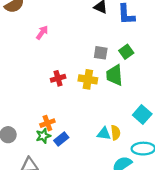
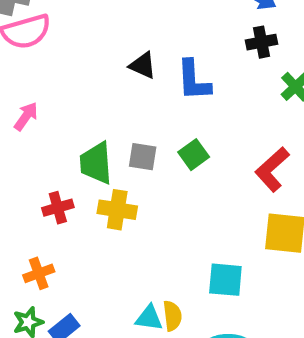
green trapezoid: (114, 75) -> (96, 163), moved
cyan square: (142, 115) -> (225, 280), turned -36
orange cross: (47, 123) -> (39, 273), moved

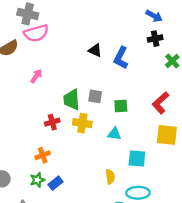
blue L-shape: (194, 80) -> (121, 58), turned 30
green square: (194, 155) -> (121, 106), moved, turned 32
cyan triangle: (149, 318) -> (114, 134), moved

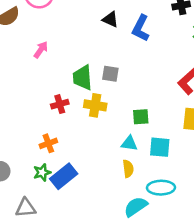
green square: (121, 106) -> (141, 117), moved
cyan triangle: (114, 134) -> (129, 143), moved
blue rectangle: (56, 183) -> (64, 176), size x1.5

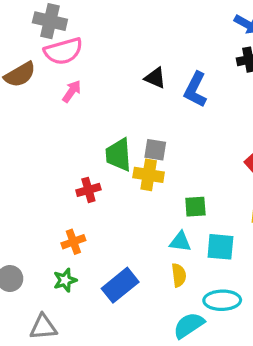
pink arrow: (41, 50) -> (72, 91), moved
yellow cross: (95, 105) -> (149, 175), moved
blue rectangle: (64, 176) -> (120, 285), moved

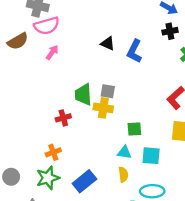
green star: (65, 280) -> (48, 178), size x1.5

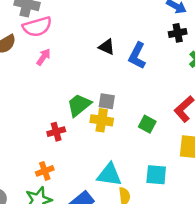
green trapezoid: (83, 95) -> (79, 105), turned 55
green square: (134, 129) -> (147, 124), moved, turned 32
cyan triangle: (124, 152) -> (109, 175), moved, size x1.5

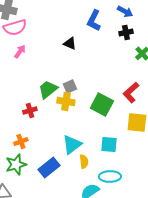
blue L-shape: (137, 56) -> (94, 20), moved
gray square: (107, 101) -> (70, 86), turned -32
green square: (147, 124) -> (102, 104), size x1.6
cyan triangle: (109, 175) -> (72, 144), turned -45

